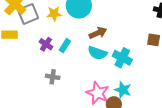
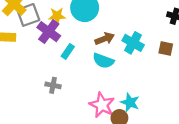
purple cross: (46, 44) -> (49, 32), moved, size x1.5
cyan cross: (122, 58) -> (133, 43), moved

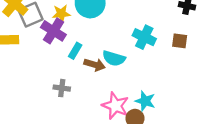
brown arrow: (105, 39) -> (95, 65), moved, turned 42

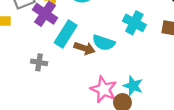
cyan rectangle: (75, 51) -> (66, 34), size x1.6
gray cross: (62, 88) -> (39, 62), moved

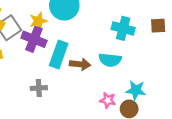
cyan semicircle: (104, 43) -> (110, 60), moved
pink star: (104, 89) -> (108, 100), size x0.6

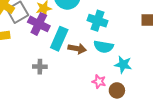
cyan cross: (123, 28) -> (98, 21), moved
cyan star: (136, 90) -> (123, 65), moved

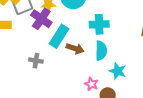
cyan cross: (98, 21) -> (99, 24), turned -30
cyan semicircle: (104, 47) -> (101, 51), turned -108

